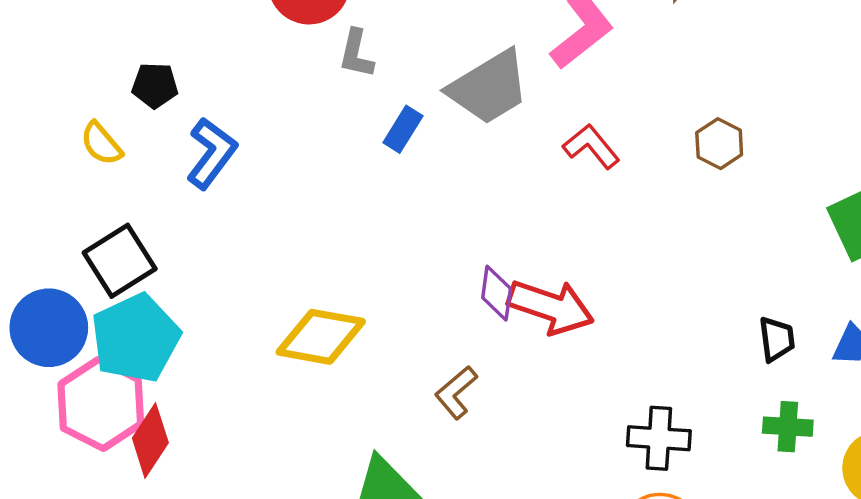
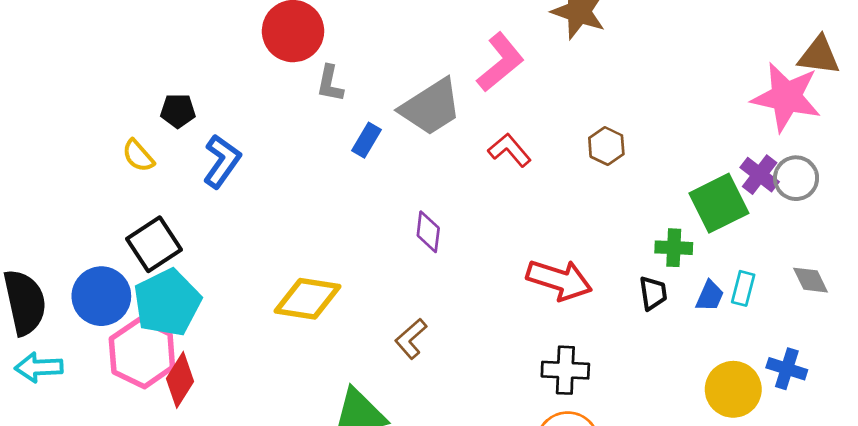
purple diamond: (497, 293) -> (428, 232), moved
red arrow: (551, 307) -> (559, 280), moved
green cross: (788, 427) -> (674, 248), moved

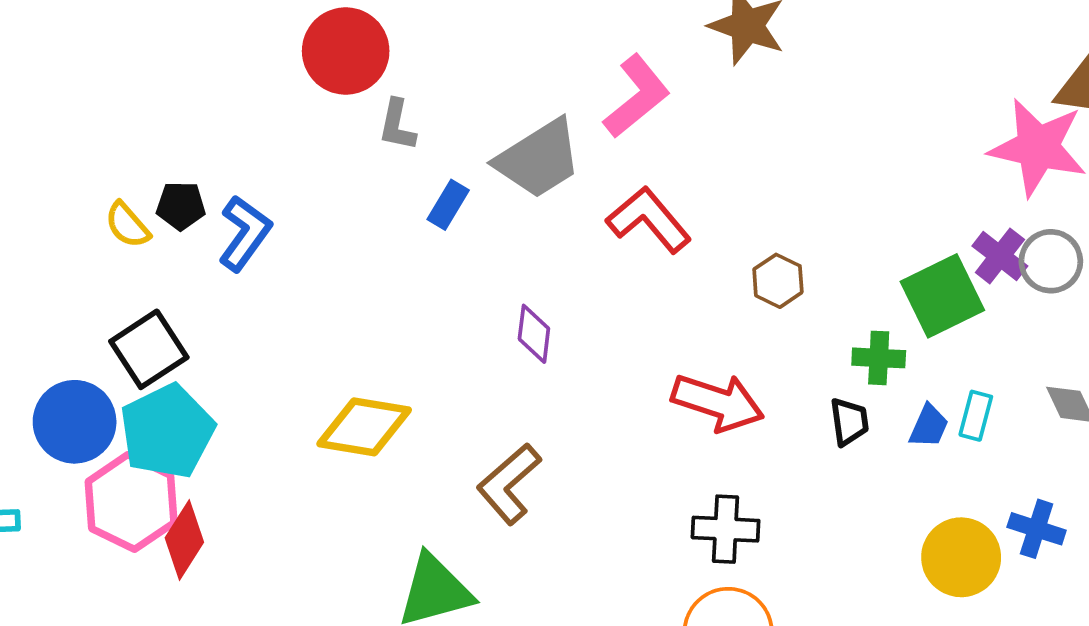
black pentagon: (178, 111) -> (181, 206), moved
brown hexagon: (606, 146) -> (778, 281), moved
red L-shape: (510, 150) -> (649, 220), size x1.4
brown L-shape: (411, 339) -> (509, 484), size x1.4

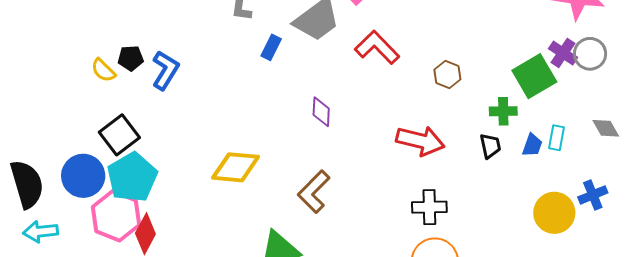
blue cross: (1037, 529) -> (593, 195), turned -36

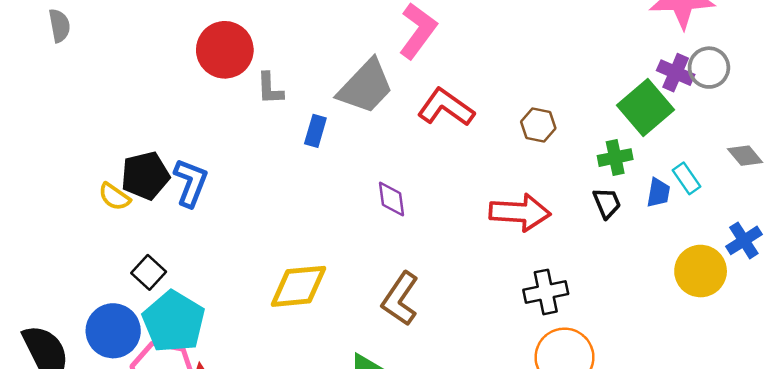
black pentagon: (131, 58) -> (145, 176), size x1.5
black square: (119, 135) -> (149, 272), size x0.7
cyan rectangle: (557, 138) -> (687, 178), turned -35

